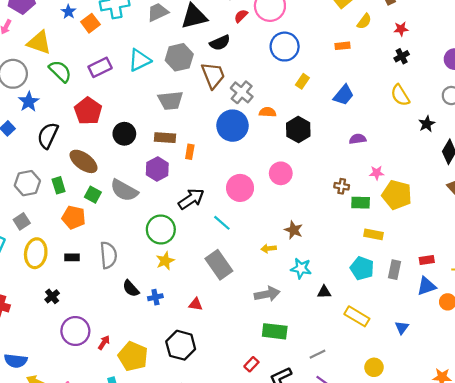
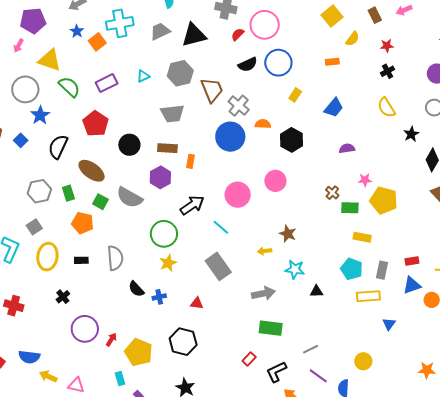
black semicircle: (220, 43) -> (248, 65), moved
cyan triangle: (139, 60) -> (143, 76), size x0.6
brown cross: (342, 186) -> (332, 193), turned 32
yellow rectangle: (357, 316) -> (368, 296), moved, turned -35

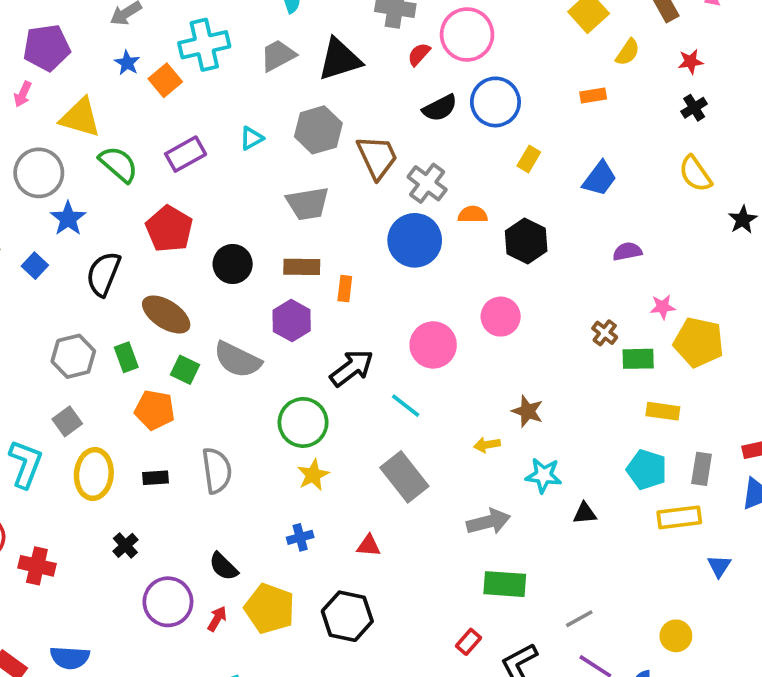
black semicircle: (136, 289) -> (223, 566), moved
yellow pentagon: (139, 352) -> (270, 609), moved

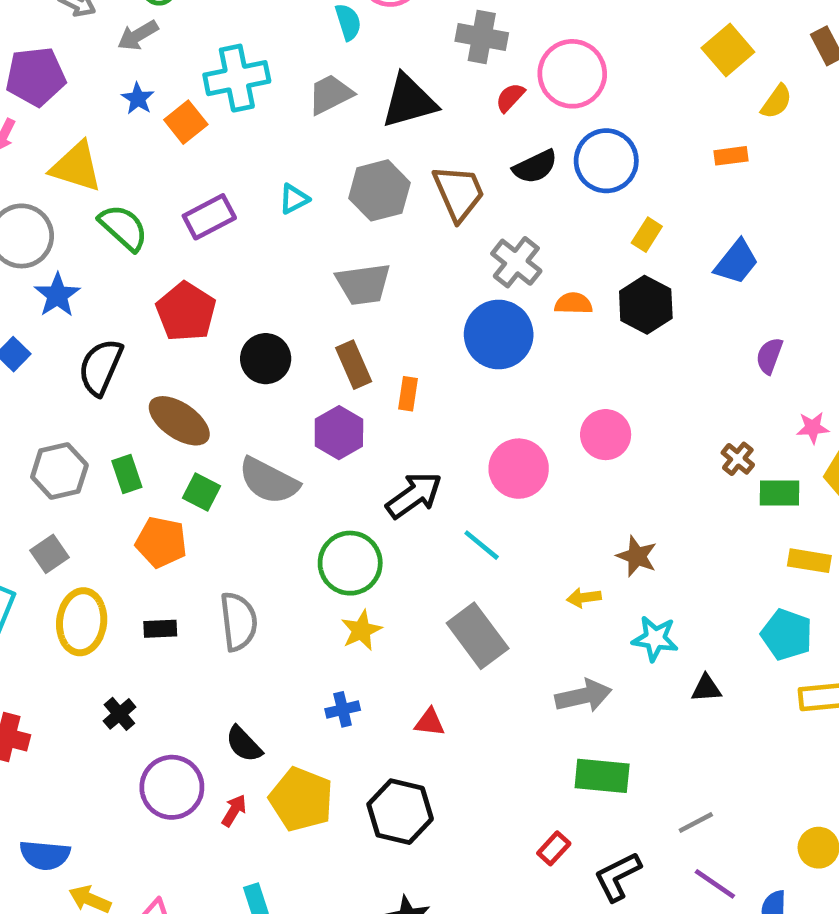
brown trapezoid: (377, 157) -> (459, 193), moved
black hexagon: (526, 241) -> (646, 305), moved
purple semicircle: (627, 251) -> (769, 356), turned -60
brown rectangle: (302, 267) -> (354, 365), turned 64

